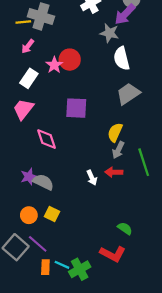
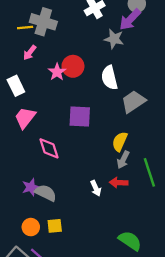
white semicircle: (122, 58) -> (109, 78), moved
white rectangle: (29, 78) -> (16, 86), moved, turned -60
yellow square: (52, 214) -> (55, 226), turned -32
green semicircle: (125, 228) -> (130, 241), size x1.5

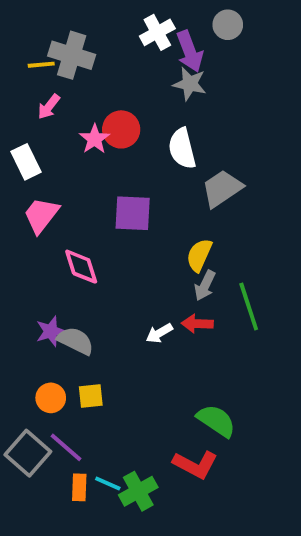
purple arrow: (130, 20) -> (190, 51), moved, turned -65
white arrow: (96, 188) -> (159, 333), turned 84

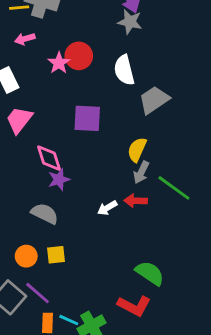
pink arrow: (49, 107) -> (25, 39), turned 36
green line: (249, 307) -> (174, 188), turned -36
purple star: (51, 331) -> (59, 179), moved

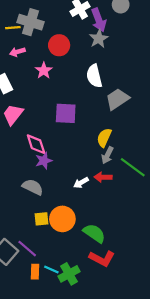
gray star: (130, 22) -> (99, 39), turned 30
red circle: (79, 56) -> (59, 45), moved
orange circle: (26, 256) -> (62, 219), moved, size x1.5
green semicircle: (150, 273) -> (94, 233), moved

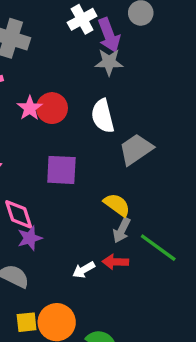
gray star: (99, 39) -> (109, 62), turned 30
red circle: (59, 45) -> (52, 108), moved
yellow semicircle: (104, 138) -> (117, 205), turned 102

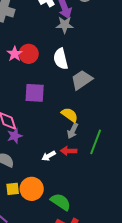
green line: (158, 248) -> (96, 142), turned 75

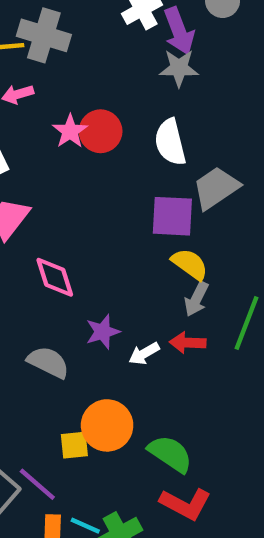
purple square: (35, 93) -> (172, 216), moved
purple star: (15, 136) -> (103, 332), moved
yellow square: (13, 189) -> (74, 445), moved

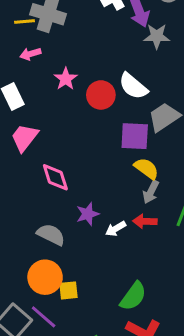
gray star: (179, 68) -> (157, 36), moved
red circle: (101, 131) -> (101, 95), moved
white semicircle: (170, 142) -> (133, 86), turned -36
orange circle: (107, 425) -> (45, 277), moved
green semicircle: (170, 454) -> (133, 296), turned 92

